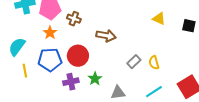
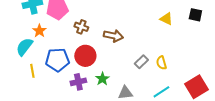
brown cross: (74, 19) -> (81, 27), moved
black square: (189, 26) -> (195, 15), moved
orange star: (50, 33) -> (39, 31), moved

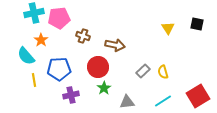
yellow triangle: (166, 19) -> (168, 28), turned 32
cyan semicircle: (24, 47) -> (26, 56), turned -78
red circle: (85, 56) -> (98, 67), moved
purple cross: (78, 82) -> (71, 95), moved

